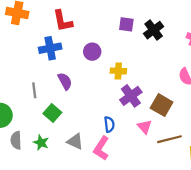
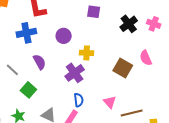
black cross: (154, 30) -> (129, 24), moved
gray line: (34, 90) -> (12, 70), turned -40
purple cross: (131, 96) -> (75, 73), moved
brown square: (162, 105) -> (123, 68), moved

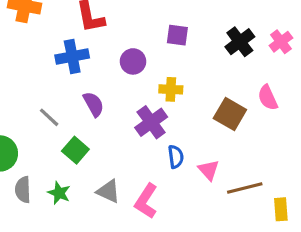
purple square: (94, 12) -> (177, 35), moved
pink cross: (154, 24) -> (281, 42), turned 32
blue semicircle: (79, 100) -> (176, 157), moved

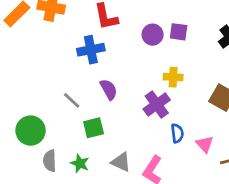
purple circle: (133, 61) -> (153, 35), moved
green square: (75, 150) -> (94, 128), turned 35

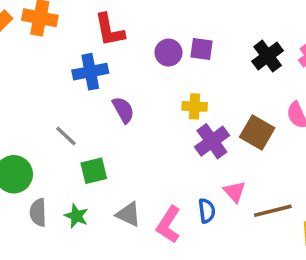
purple semicircle: (109, 89) -> (123, 110), moved
purple cross: (157, 105) -> (212, 141), moved
blue semicircle: (177, 133) -> (207, 211), moved

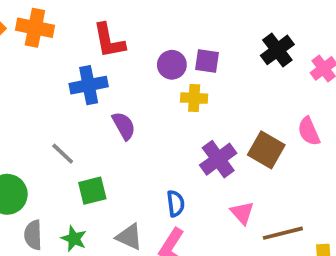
black cross: (268, 56) -> (277, 50), moved
yellow cross: (195, 106) -> (194, 98), moved
blue semicircle: (207, 211) -> (176, 204), moved

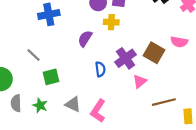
purple semicircle: (124, 126) -> (85, 39), moved, turned -119
pink semicircle: (309, 131) -> (179, 42), turned -56
blue semicircle: (176, 204) -> (100, 69), moved
pink triangle: (242, 213) -> (140, 81), moved, turned 32

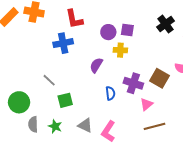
purple cross: (126, 58) -> (133, 83), turned -36
brown line: (164, 102) -> (154, 126), moved

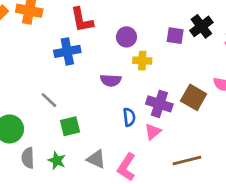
purple square: (127, 30) -> (175, 36), moved
purple semicircle: (96, 65) -> (111, 80), turned -119
pink triangle: (146, 104) -> (153, 132), moved

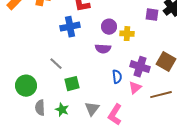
purple circle: (126, 37) -> (109, 27), moved
gray triangle: (96, 159) -> (92, 109), turned 42
brown line: (187, 161) -> (161, 95), moved

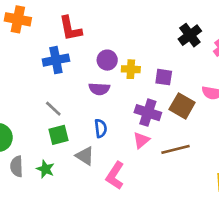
purple square: (152, 15) -> (164, 77), moved
gray line: (56, 64) -> (53, 109), moved
blue semicircle: (117, 77) -> (101, 128), moved
gray triangle: (92, 109) -> (85, 156), moved, turned -35

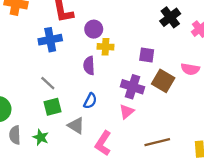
purple circle: (107, 60) -> (94, 29), moved
yellow cross: (131, 69) -> (105, 47), moved
purple semicircle: (99, 89) -> (89, 66), turned 84
blue semicircle: (101, 128) -> (90, 101), turned 35
brown line: (175, 149) -> (157, 142), moved

